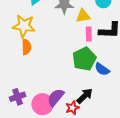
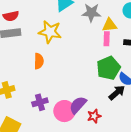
pink rectangle: (89, 34) -> (107, 39), moved
orange semicircle: (26, 47) -> (39, 61), moved
black arrow: (85, 96) -> (117, 93), moved

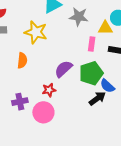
yellow triangle: (110, 25) -> (105, 28), moved
purple semicircle: (78, 105) -> (63, 69), moved
red star: (94, 116) -> (49, 90), moved

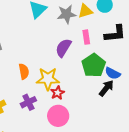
yellow triangle: (105, 28) -> (85, 11), moved
yellow star: (36, 32) -> (48, 79), moved
purple semicircle: (63, 69) -> (63, 48), moved
purple cross: (20, 102) -> (28, 102), moved

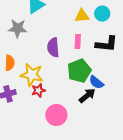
gray star: (67, 14) -> (18, 28), moved
purple semicircle: (63, 48) -> (53, 47), turned -48
pink circle: (58, 116) -> (56, 115), moved

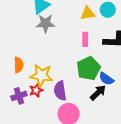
gray star: (18, 28) -> (45, 23), moved
purple semicircle: (53, 47) -> (60, 91), moved
red star: (38, 90) -> (36, 90), moved

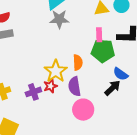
orange semicircle: (19, 65) -> (78, 62), moved
green pentagon: (89, 68) -> (103, 51), moved, turned 30
yellow star: (41, 75) -> (56, 71), turned 30

